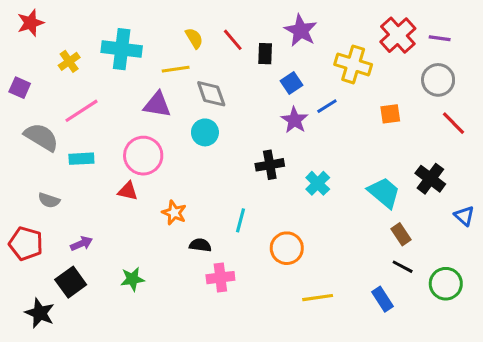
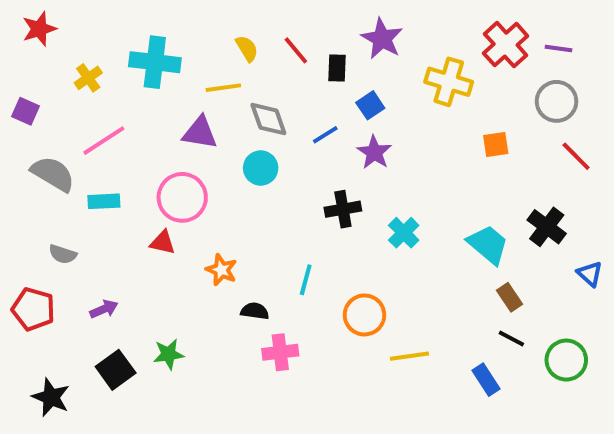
blue line: (327, 106) -> (325, 135), moved
black square: (71, 282) -> (116, 370), moved
yellow line: (318, 298) -> (410, 356), moved

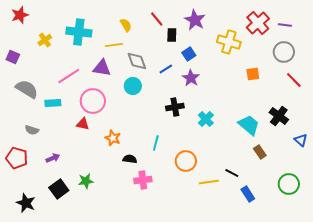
red line: (296, 50) -> (157, 19), moved
pink line: (104, 141) -> (69, 76), moved
black line: (511, 338) -> (232, 173), moved

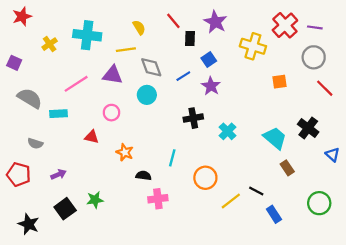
pink circle: (93, 101) -> (111, 113), moved, size x0.6
yellow line: (209, 182) -> (231, 201), turned -30

